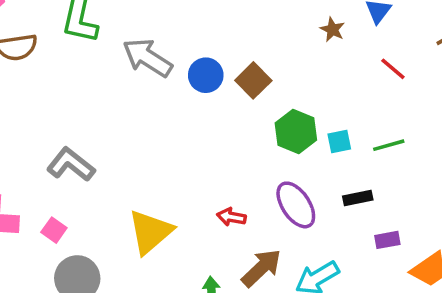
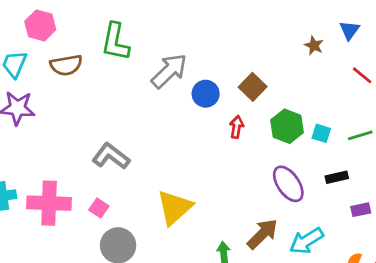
gray arrow: (147, 58) -> (169, 71), turned 105
blue circle: (206, 75) -> (206, 94), moved
cyan square: (339, 141) -> (321, 133), turned 30
red arrow: (231, 217) -> (237, 127), moved, turned 90

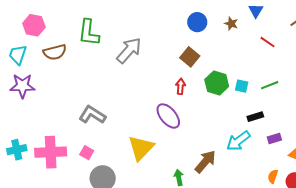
blue circle: (206, 94) -> (197, 22), moved
purple ellipse: (288, 184) -> (168, 116), moved
cyan arrow: (306, 241) -> (238, 141), moved

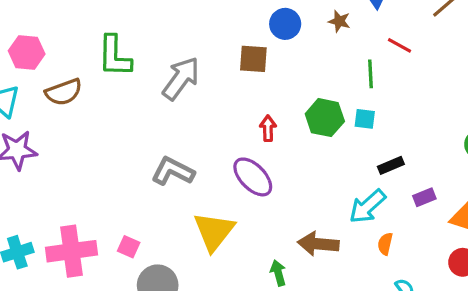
brown square: (190, 57) -> (253, 59), moved, turned -30
green line: (270, 85) -> (371, 74), moved, turned -66
gray L-shape: (92, 115) -> (173, 171), moved
brown arrow: (205, 162) -> (318, 244), turned -120
orange semicircle: (273, 176) -> (385, 244), moved

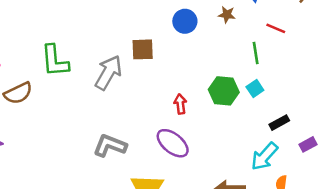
brown square: (253, 59) -> (143, 49), moved
cyan square: (365, 119) -> (255, 88), turned -35

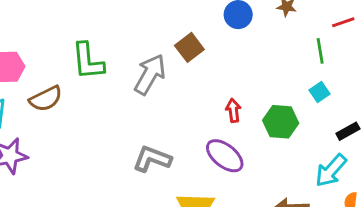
red line: (276, 28) -> (343, 22), turned -42
brown square: (143, 49) -> (189, 47), turned -35
green hexagon: (224, 91) -> (281, 122), moved

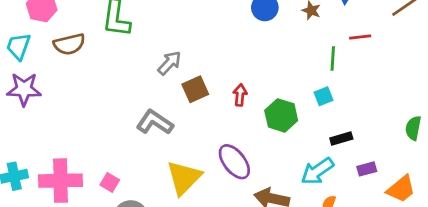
brown square: (189, 47) -> (195, 89), moved
gray arrow: (150, 74) -> (169, 63), moved, size x0.7
purple ellipse: (225, 156) -> (234, 162), moved

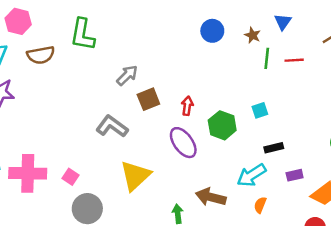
green line: (333, 58) -> (267, 58), moved
purple ellipse: (234, 162) -> (183, 143), moved

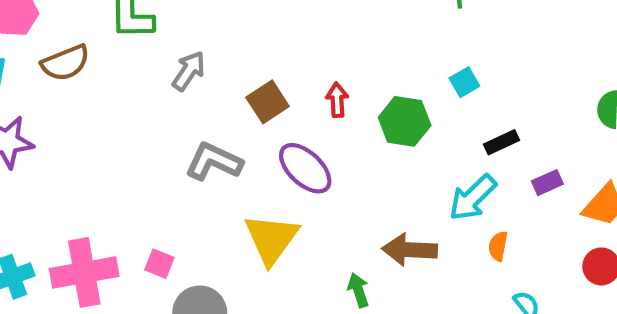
gray arrow: (127, 75) -> (189, 71), moved
purple ellipse: (183, 143) -> (305, 168), moved

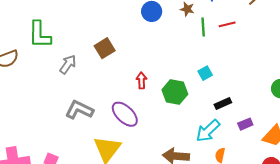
brown square: (268, 102) -> (105, 48), moved

